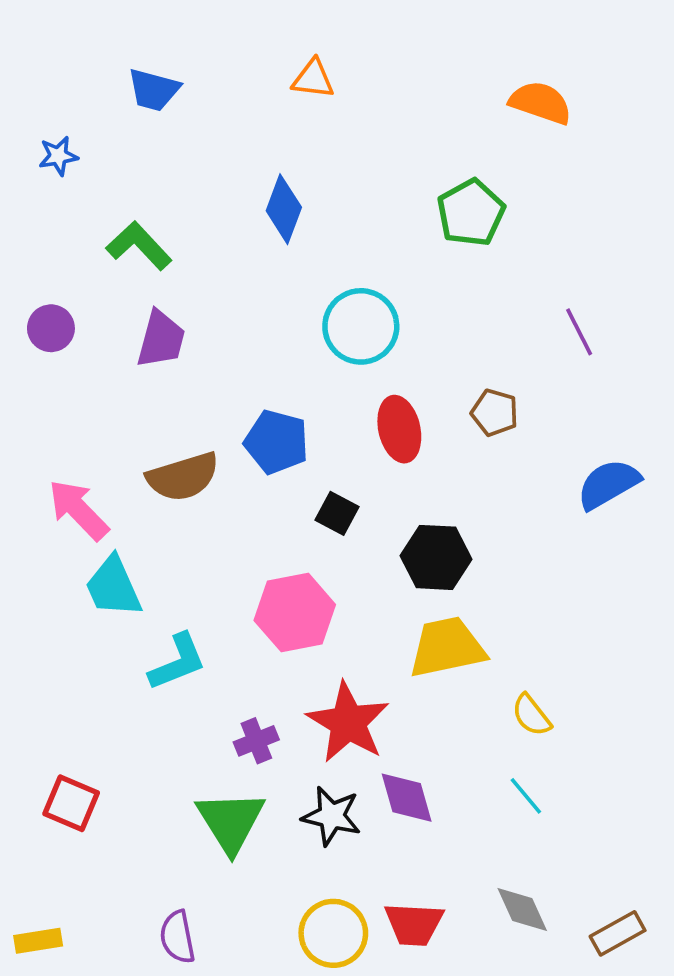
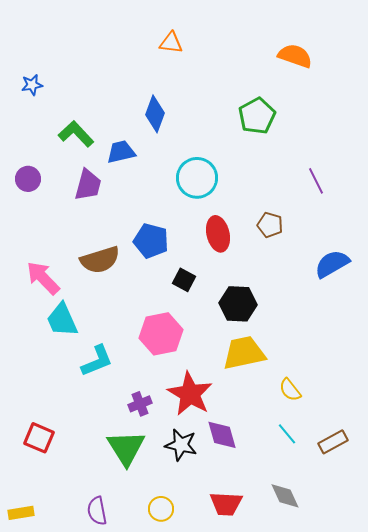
blue trapezoid: (154, 90) -> (121, 152), moved, turned 152
yellow circle: (333, 933) -> (161, 509), moved, size x0.7
brown rectangle: (618, 933) -> (333, 442), moved

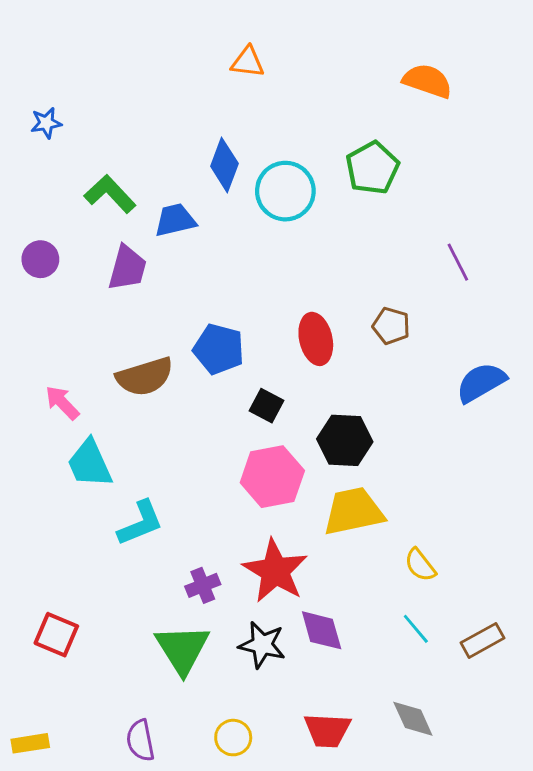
cyan circle: (197, 178) -> (285, 191), moved
pink arrow: (43, 278) -> (62, 403), size x0.7
pink hexagon: (161, 334) -> (272, 477), moved

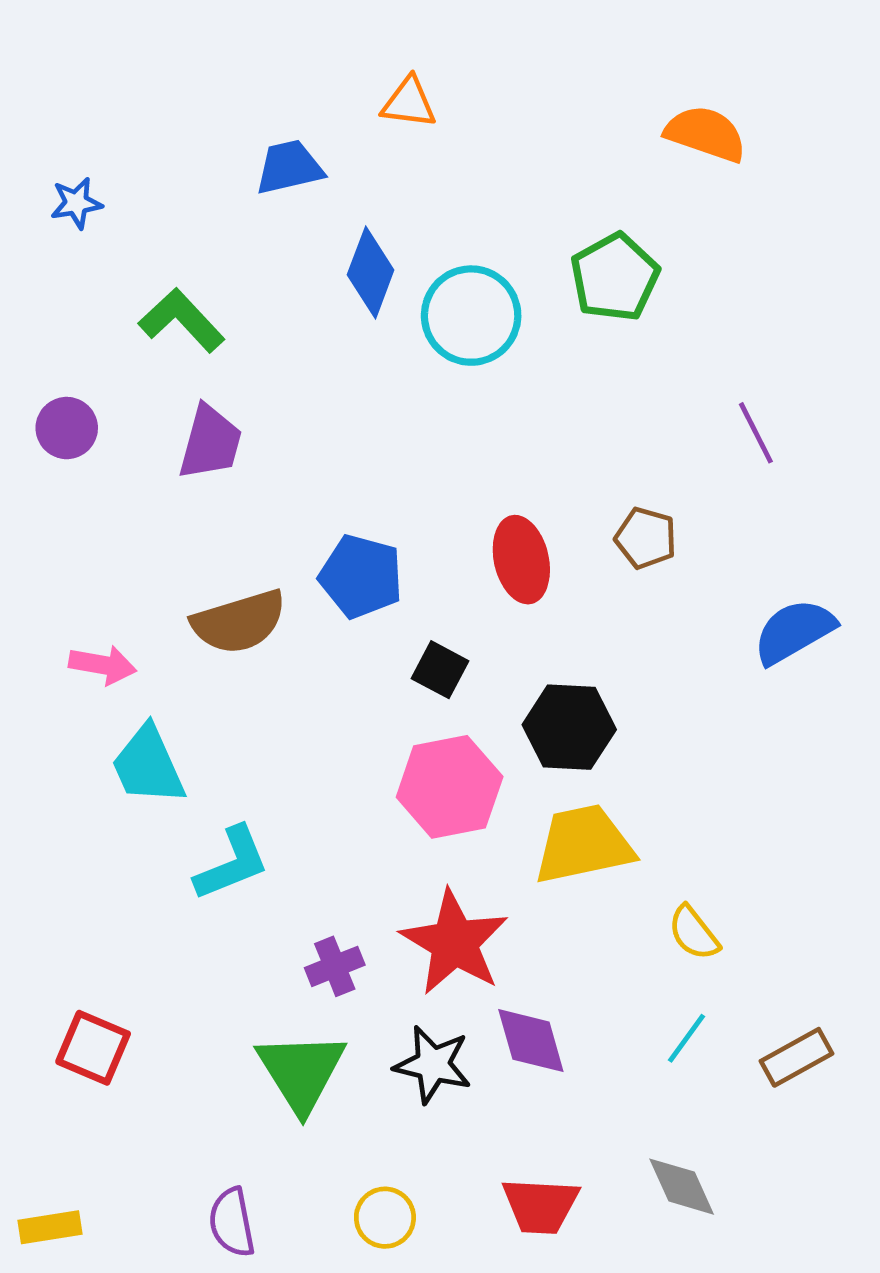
blue trapezoid: (175, 220) -> (289, 167), moved
pink arrow: (62, 403) -> (103, 665), turned 144
cyan line: (416, 629) -> (686, 1038), turned 76

